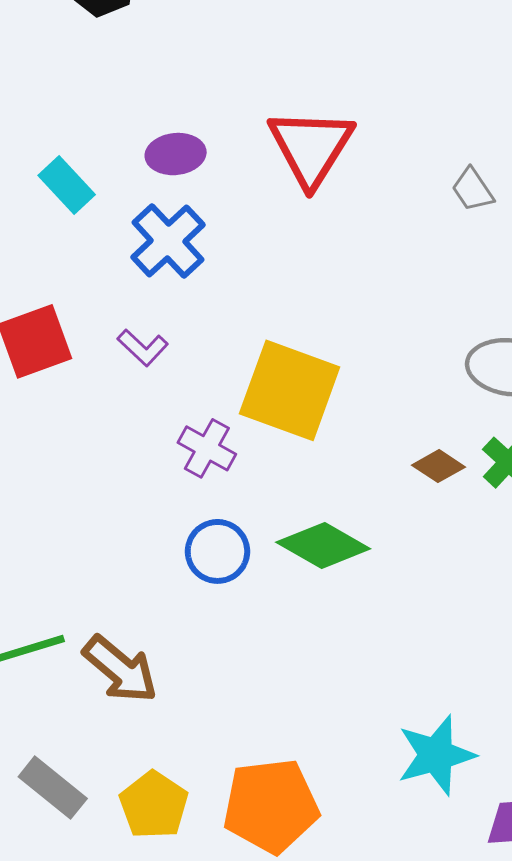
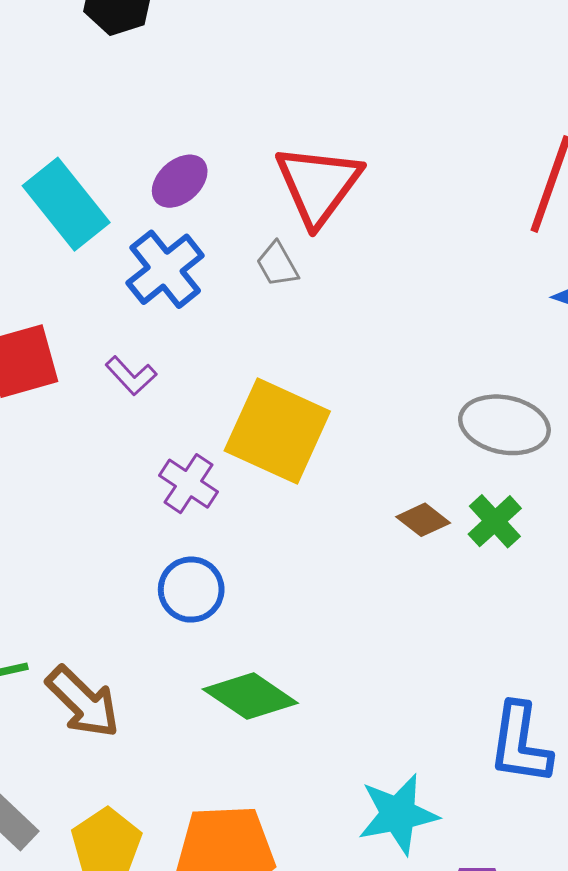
purple ellipse: (176, 154) -> (180, 181), turned -40
cyan rectangle: (67, 185) -> (66, 204), size x1.5
gray trapezoid: (473, 190) -> (277, 264), moved
green diamond: (323, 545) -> (250, 696), moved

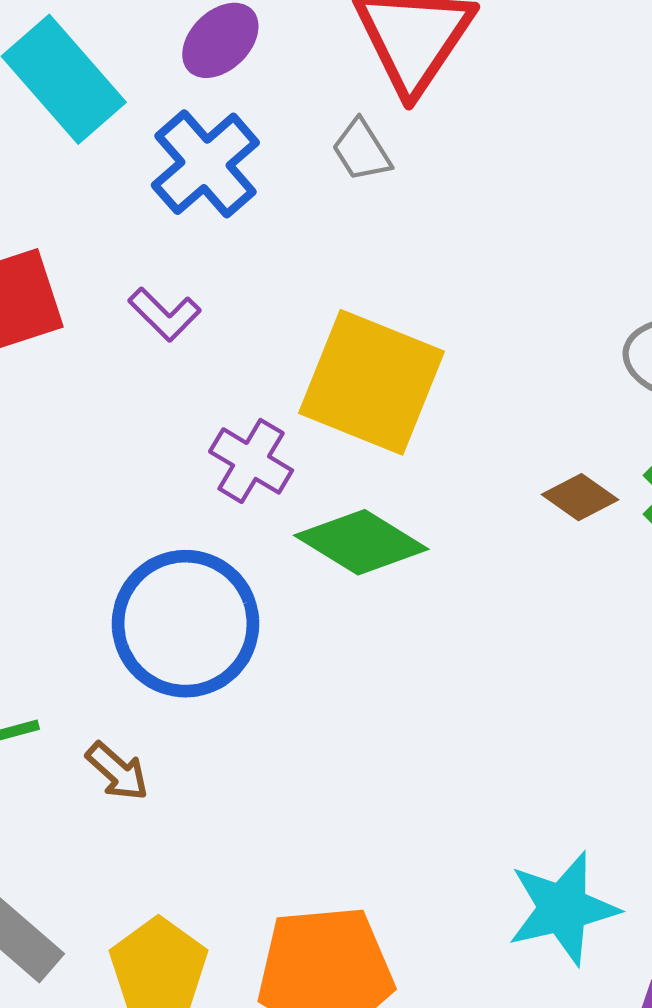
blue circle: (191, 590) -> (186, 624), moved, size x1.6
green diamond: (250, 696) -> (361, 542), moved
brown arrow: (83, 702) -> (117, 771), size x0.6

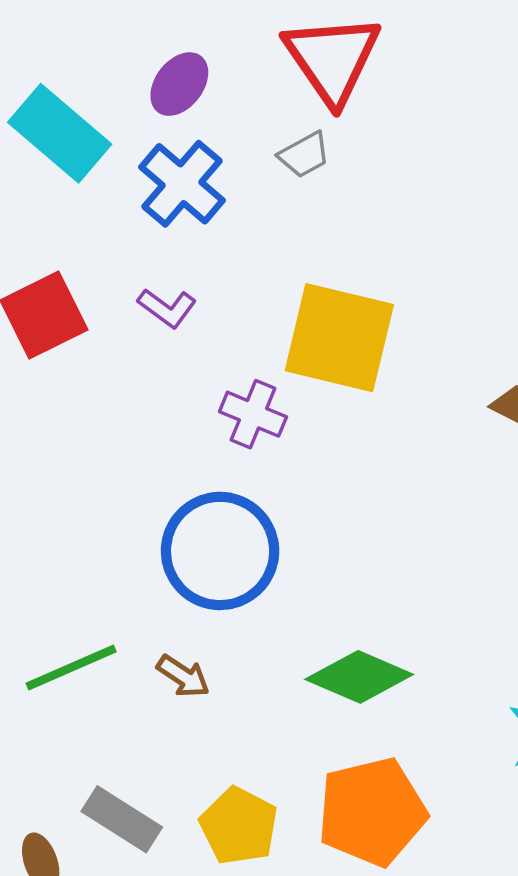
gray trapezoid: (362, 150) -> (304, 155), turned -78
green diamond: (361, 542) -> (359, 677), moved

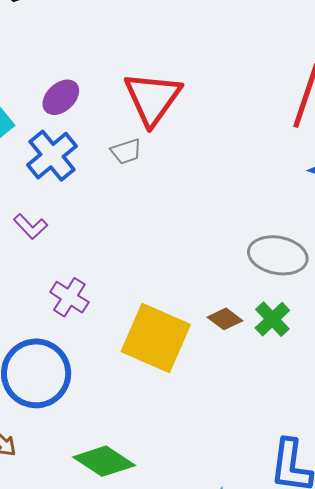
yellow square: (339, 338) -> (156, 338), moved

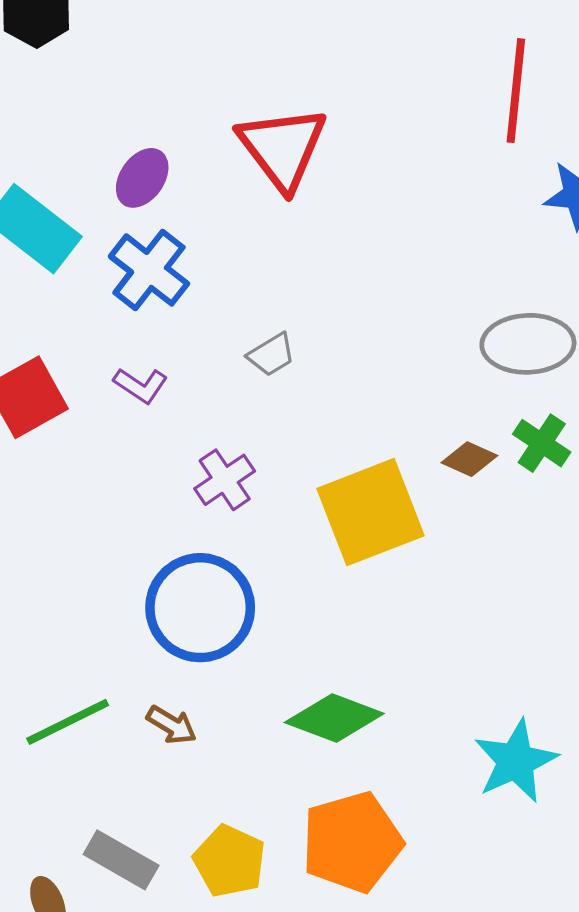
gray trapezoid: (126, 151) -> (271, 355), moved
purple cross: (69, 297) -> (225, 480), turned 36
yellow square: (156, 338) -> (370, 512), turned -32

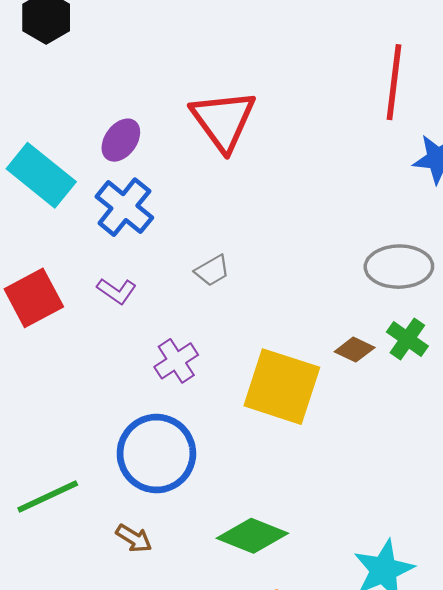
yellow square: (370, 512) -> (282, 387), turned 38
green line: (68, 722) -> (48, 496), moved

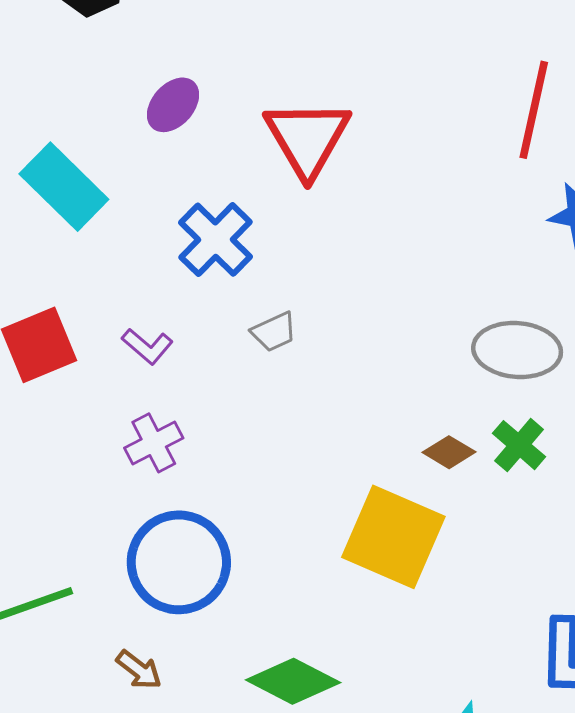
purple ellipse: (121, 140) -> (173, 105), moved
blue cross: (124, 207) -> (216, 240), moved
purple cross: (176, 361) -> (154, 443), moved
yellow square: (282, 387) -> (393, 537), moved

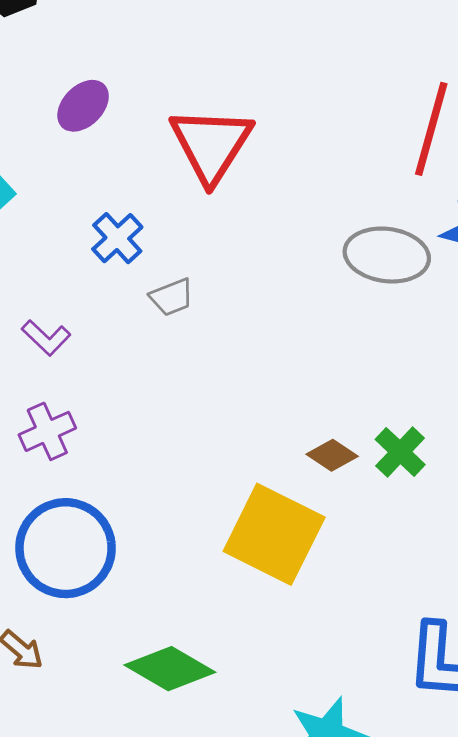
blue cross: (216, 240) -> (117, 238), size x0.7
gray trapezoid: (274, 332) -> (172, 297), moved
gray ellipse: (517, 350) -> (387, 255), moved

